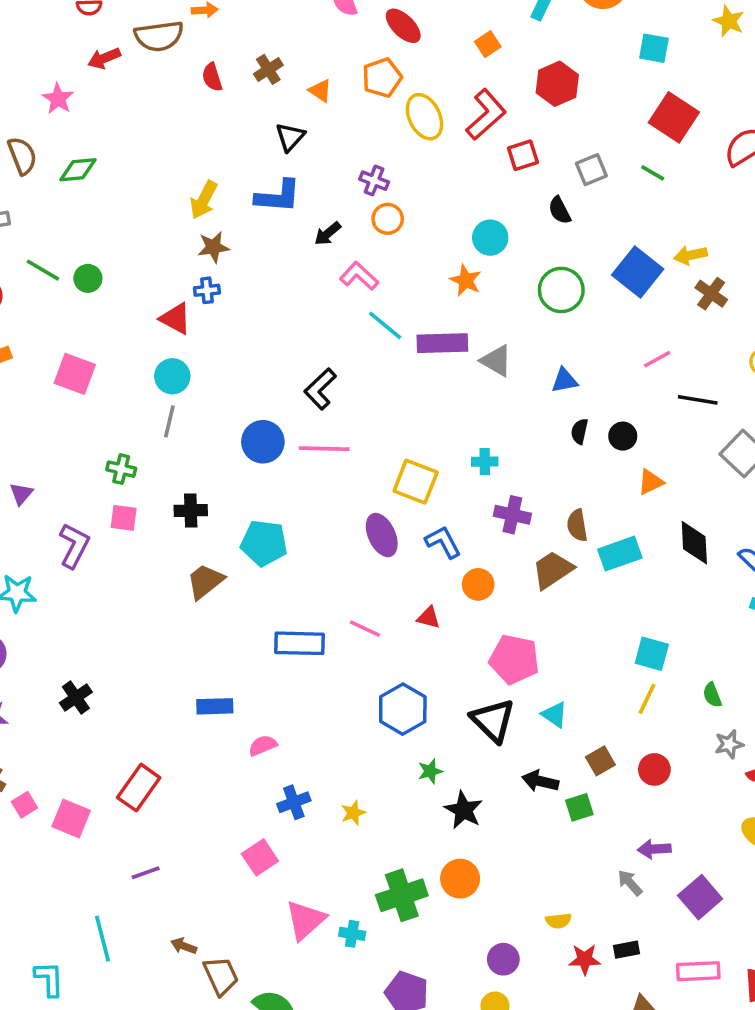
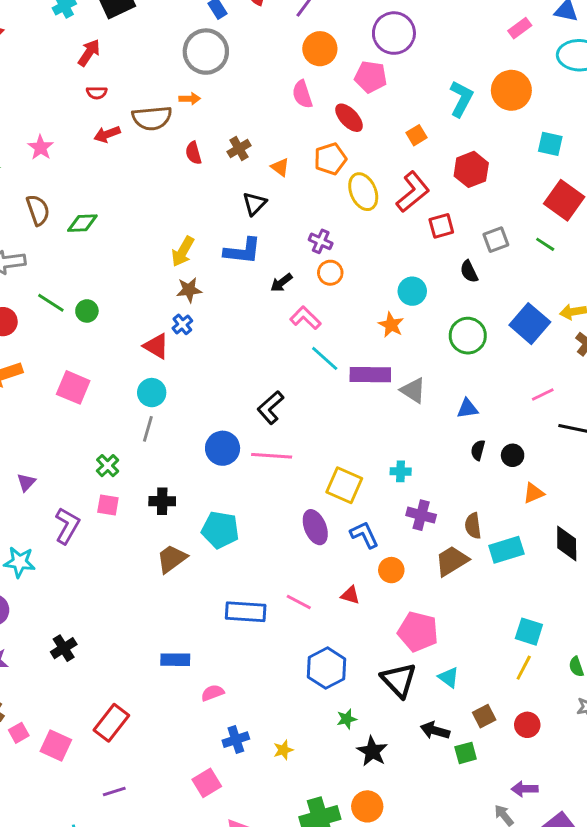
pink star: (58, 99) -> (41, 147), moved
blue cross: (207, 290) -> (182, 324), turned -36
green cross: (121, 469) -> (108, 466), turned 30

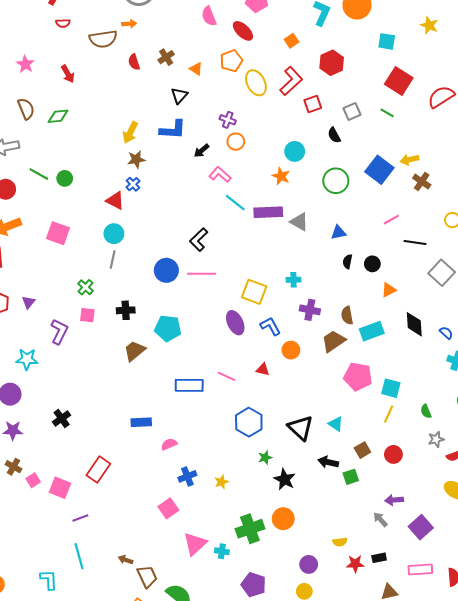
red arrow: (107, 134) -> (68, 74), moved, turned -96
pink pentagon: (418, 632) -> (358, 377), moved
purple line: (114, 792) -> (80, 518), moved

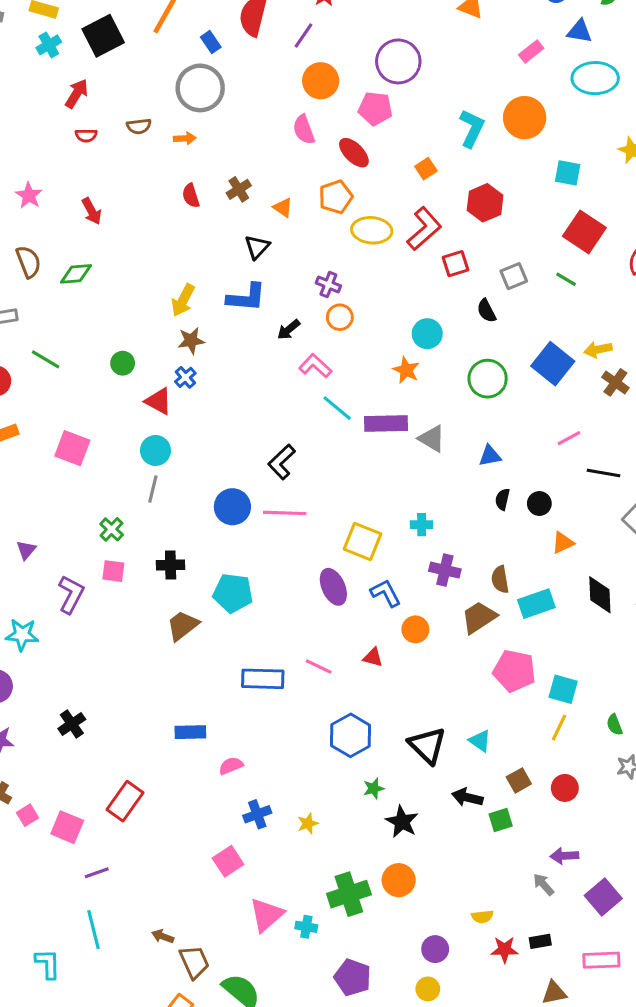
brown semicircle: (103, 39) -> (139, 126), moved, size x0.6
yellow ellipse: (256, 83) -> (372, 230), turned -60
green circle: (65, 178) -> (123, 363), moved

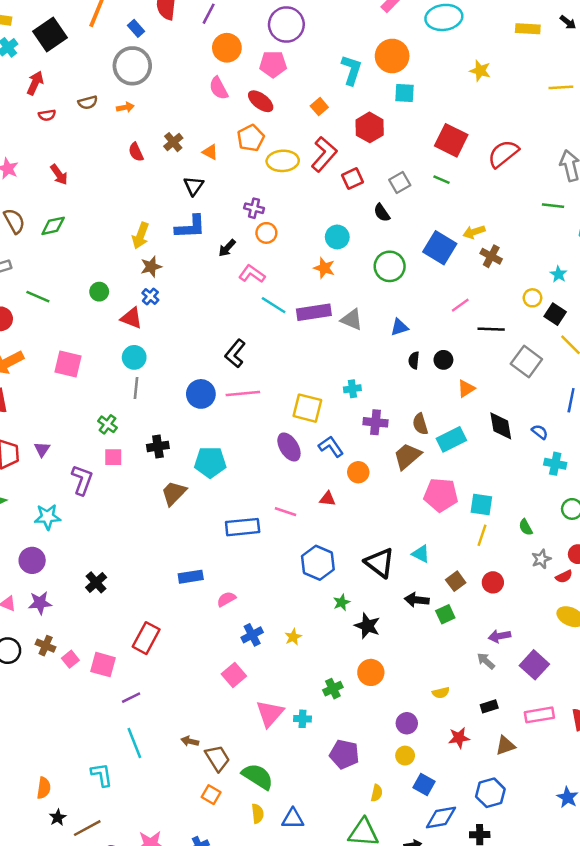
cyan square: (568, 173) -> (404, 93), moved
green cross: (349, 894) -> (333, 689), size x0.6
red star: (505, 950) -> (459, 738), moved

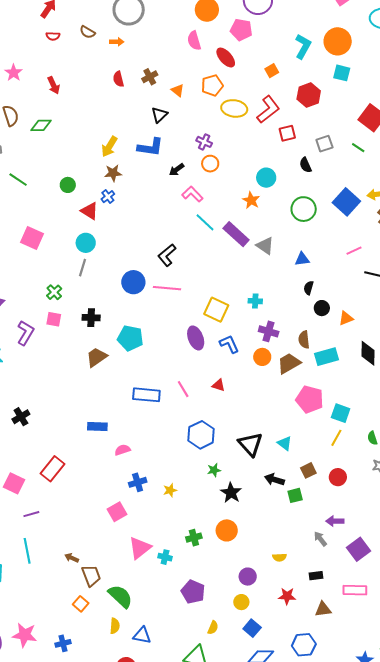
brown semicircle: (88, 102) -> (87, 32), turned 35
purple rectangle: (314, 312) -> (236, 234), turned 40
black circle: (443, 360) -> (322, 308), moved
orange circle: (358, 472) -> (262, 357), moved
pink line: (286, 512) -> (183, 389), turned 30

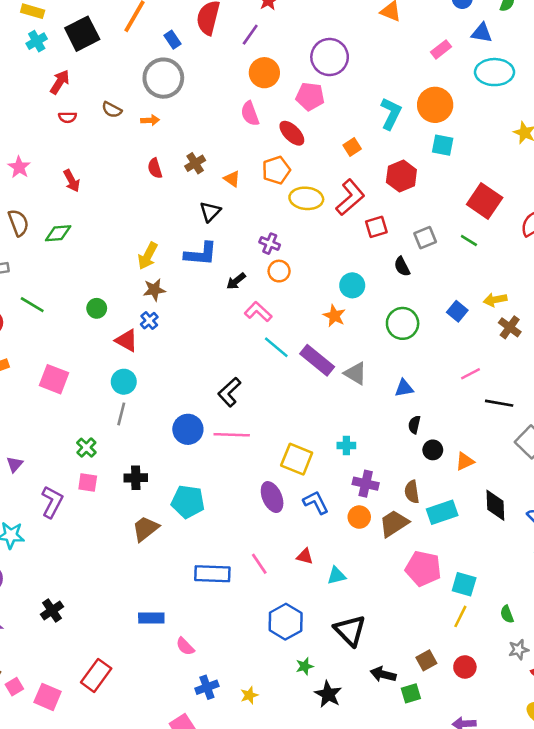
blue square: (346, 202) -> (457, 311), size x0.6
cyan triangle: (285, 443) -> (336, 576), moved, turned -49
pink semicircle: (122, 450) -> (185, 646), turned -112

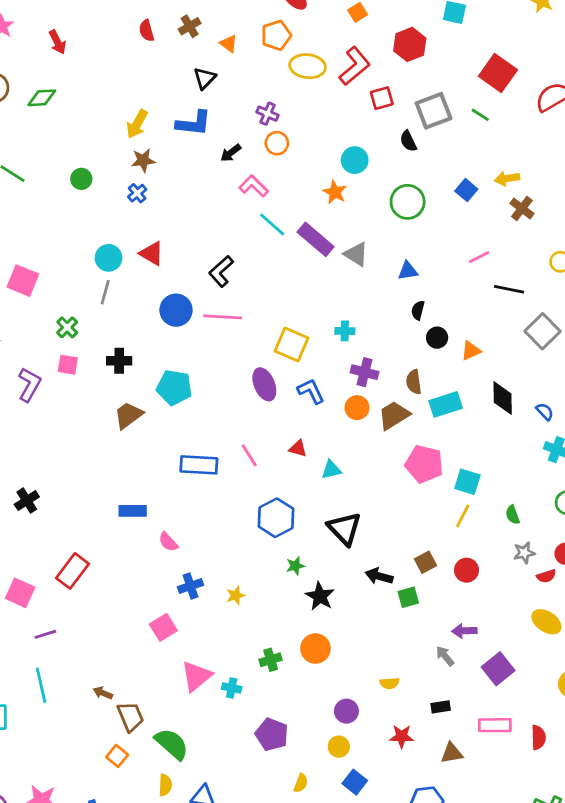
gray square: (425, 238) -> (434, 111), size x1.5
red triangle: (127, 340) -> (152, 253), moved
pink square: (54, 379) -> (23, 281), moved

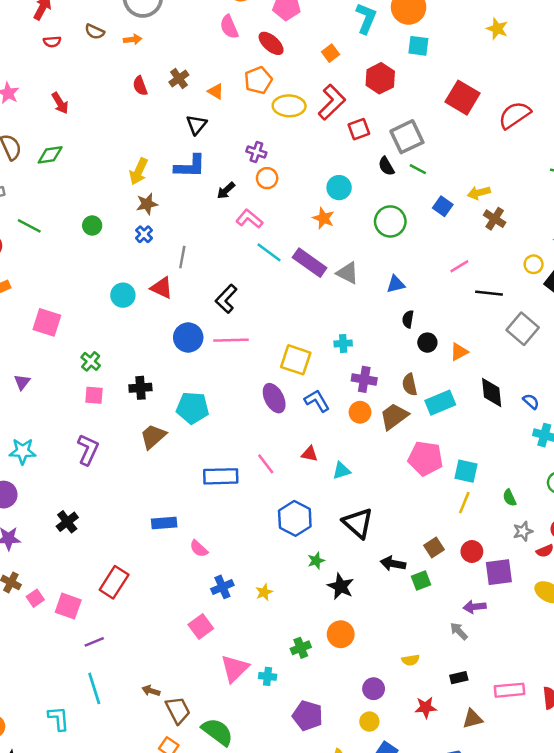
green line: (480, 115) -> (418, 169), moved
gray line: (105, 292) -> (182, 257), moved
purple L-shape: (29, 385) -> (88, 450), moved
purple square: (498, 669) -> (499, 572), moved, turned 36

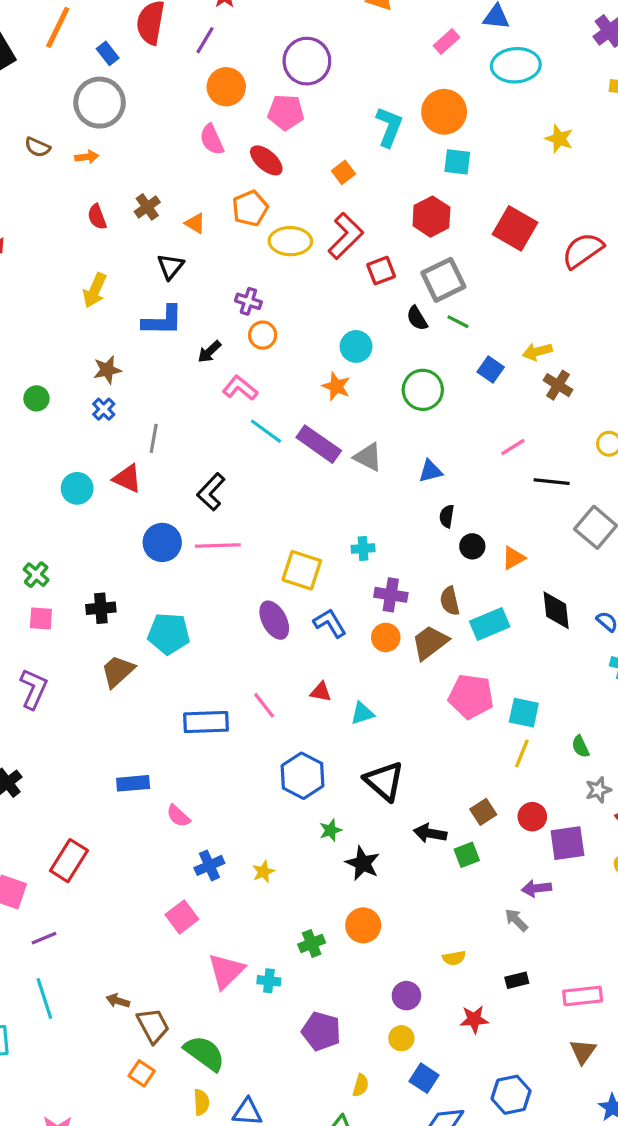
red hexagon: (380, 78) -> (431, 217), moved
yellow arrow: (139, 171) -> (95, 290), moved
brown triangle: (472, 719) -> (583, 1051), moved, turned -40

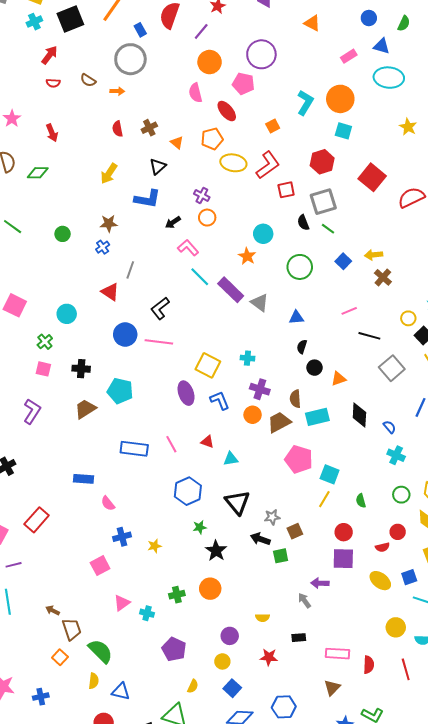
cyan circle: (77, 488) -> (67, 314), moved
gray star: (598, 790) -> (272, 517), moved
red circle: (532, 817) -> (344, 532), moved
pink triangle: (226, 971) -> (122, 603), size x0.7

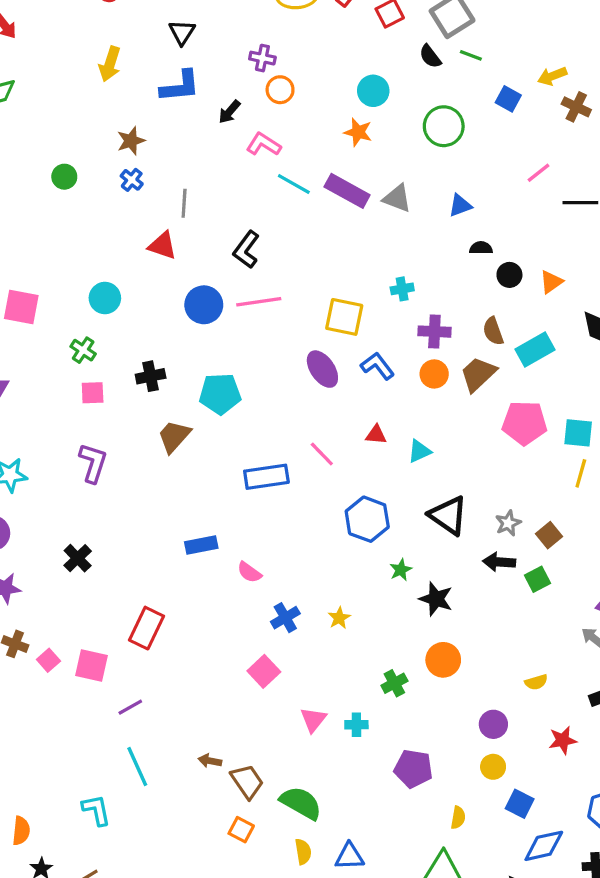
black semicircle: (302, 347) -> (481, 248), turned 88

